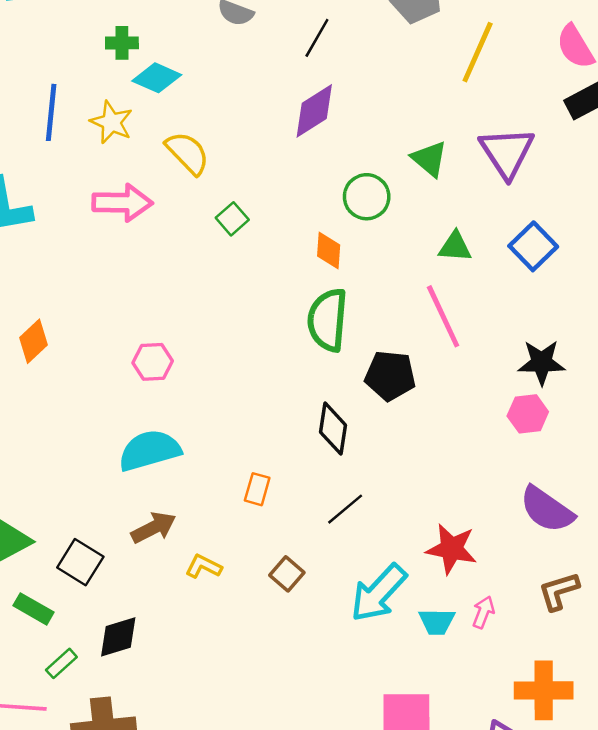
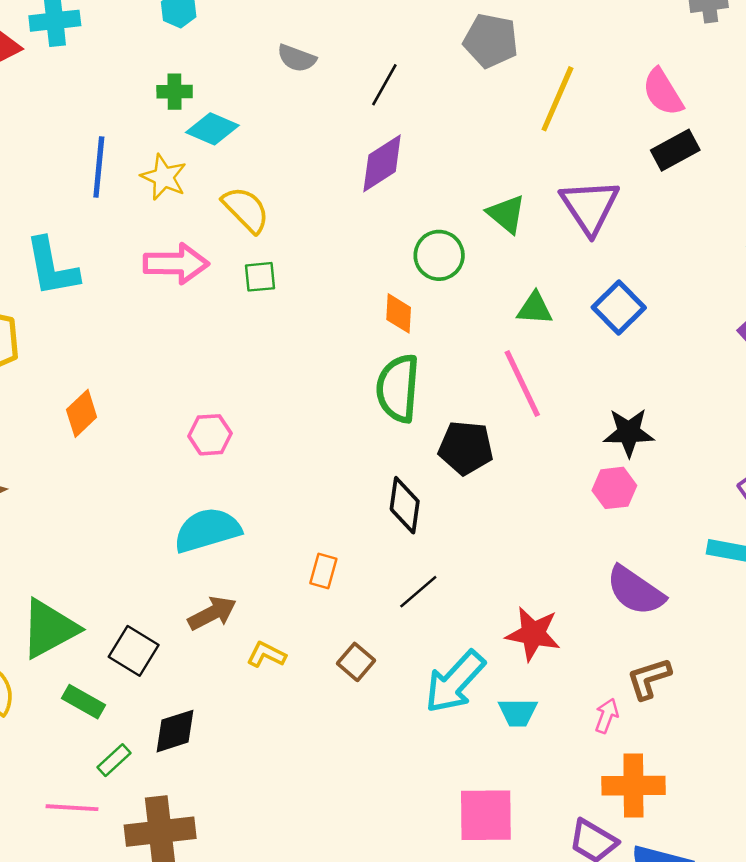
green square: (232, 219) -> (260, 277), moved, turned 36
pink arrow: (483, 612) -> (607, 716), moved

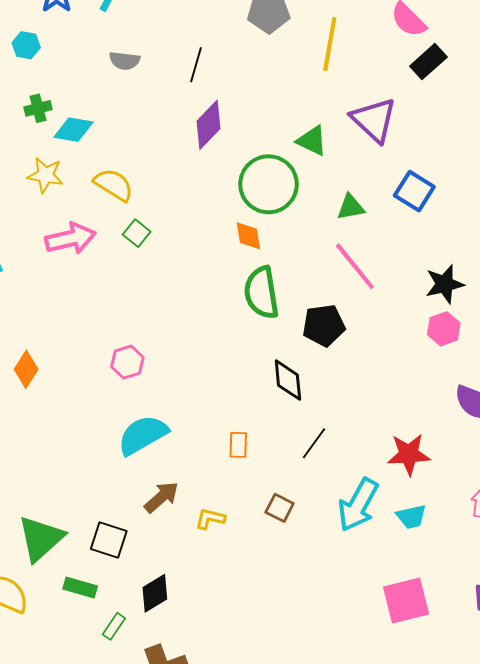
green circle: (439, 255) -> (268, 184), size x1.5
green square: (260, 277) -> (137, 233), turned -32

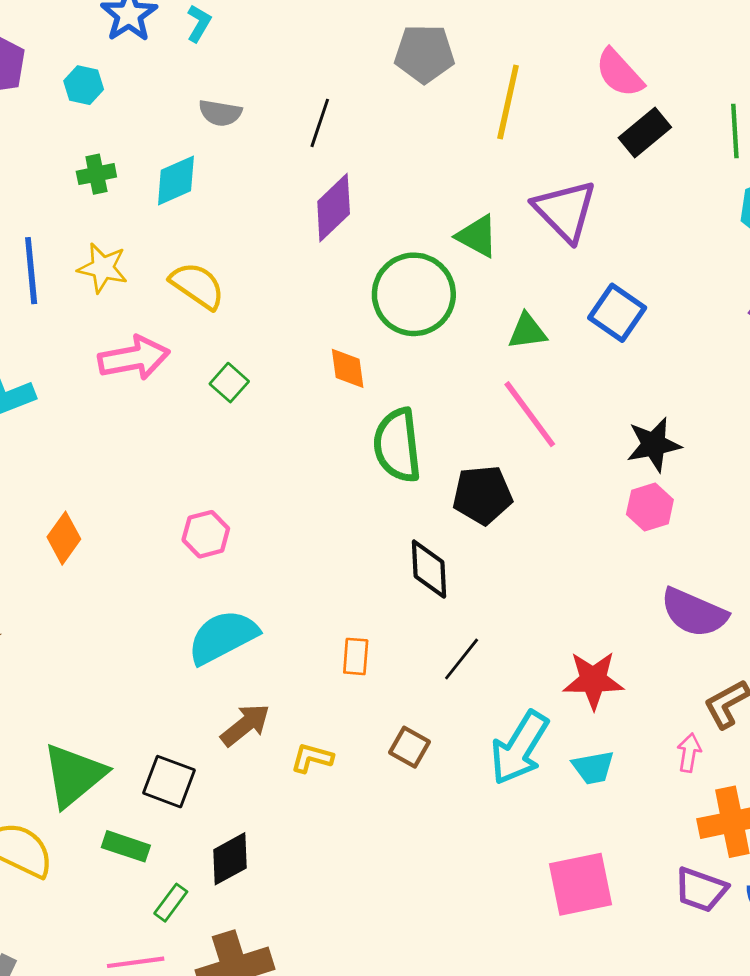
cyan diamond: (73, 130) -> (176, 181), moved, turned -36
green square: (137, 233) -> (229, 383), moved
orange diamond: (248, 236) -> (348, 368), moved

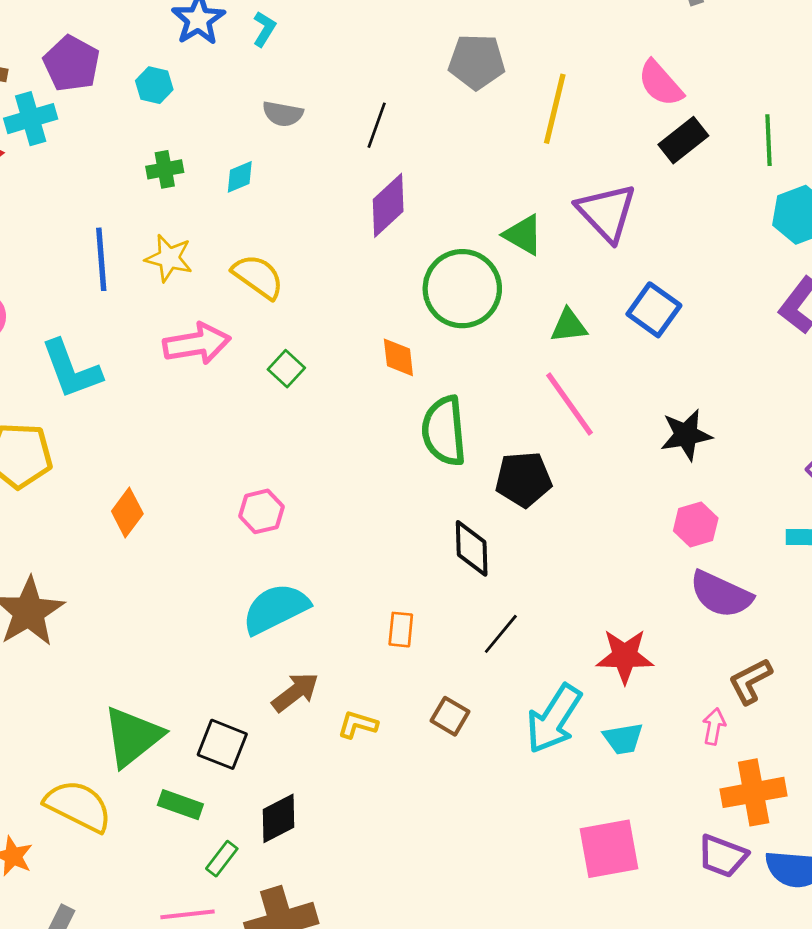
cyan diamond: (176, 181) -> (240, 177), size x0.7
pink hexagon: (650, 507) -> (696, 525), moved

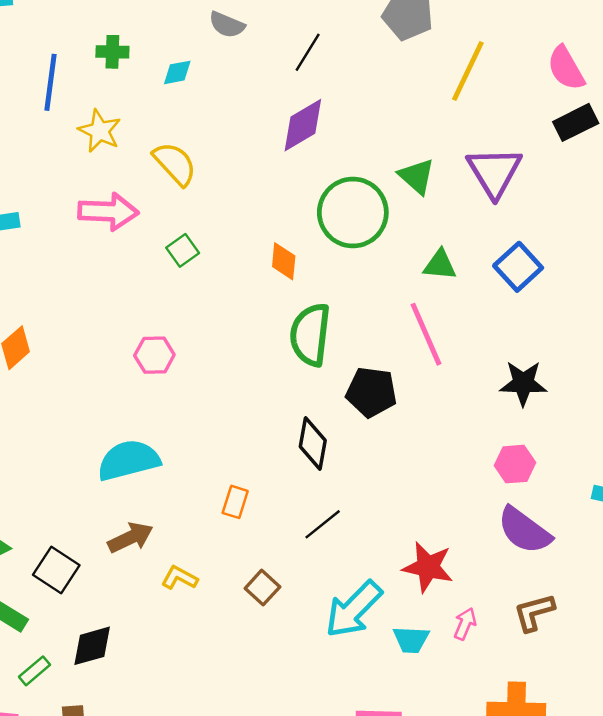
blue line: (101, 259) -> (51, 82), moved
pink hexagon: (261, 511) -> (154, 355), moved
pink arrow: (714, 726) -> (465, 624), moved

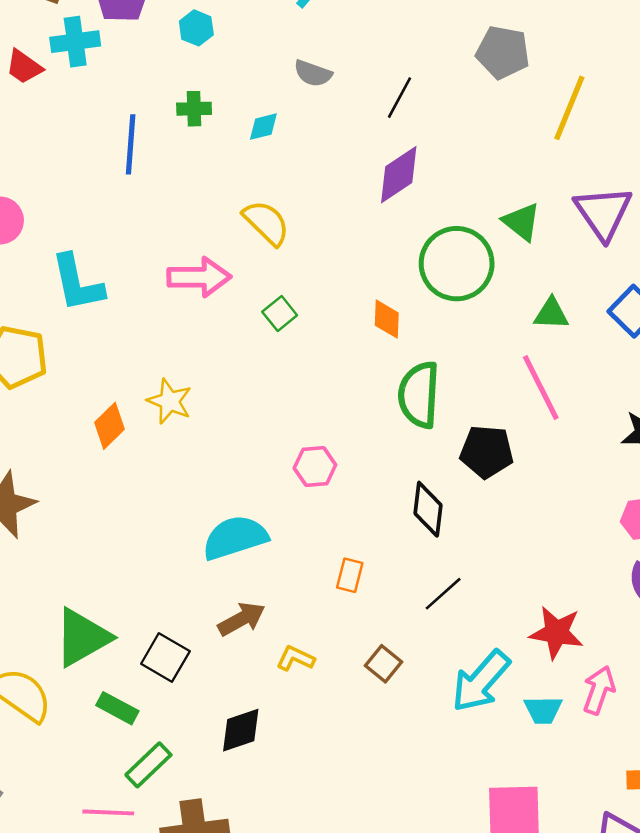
yellow star: (100, 131) -> (169, 401), moved
pink hexagon: (154, 355) -> (315, 467), moved
pink arrow: (465, 624) -> (599, 690), size x1.4
black diamond: (92, 646) -> (241, 730), moved
green rectangle: (35, 671) -> (148, 765), size x1.4

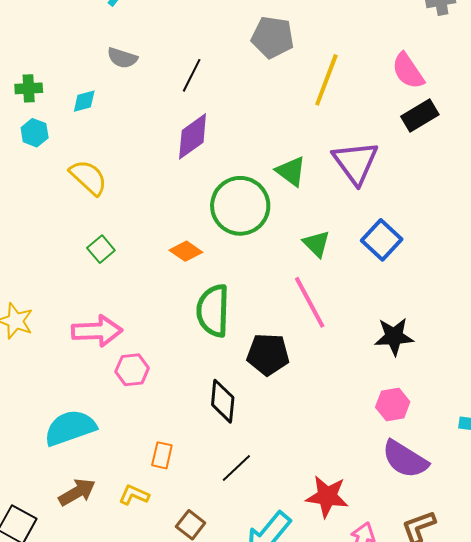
cyan hexagon: (196, 28) -> (35, 133), moved
pink arrow: (199, 277) -> (97, 331), moved
green triangle: (551, 314) -> (316, 244), turned 44
orange diamond: (387, 319) -> (186, 251), turned -56
yellow L-shape: (295, 658) -> (134, 495), moved

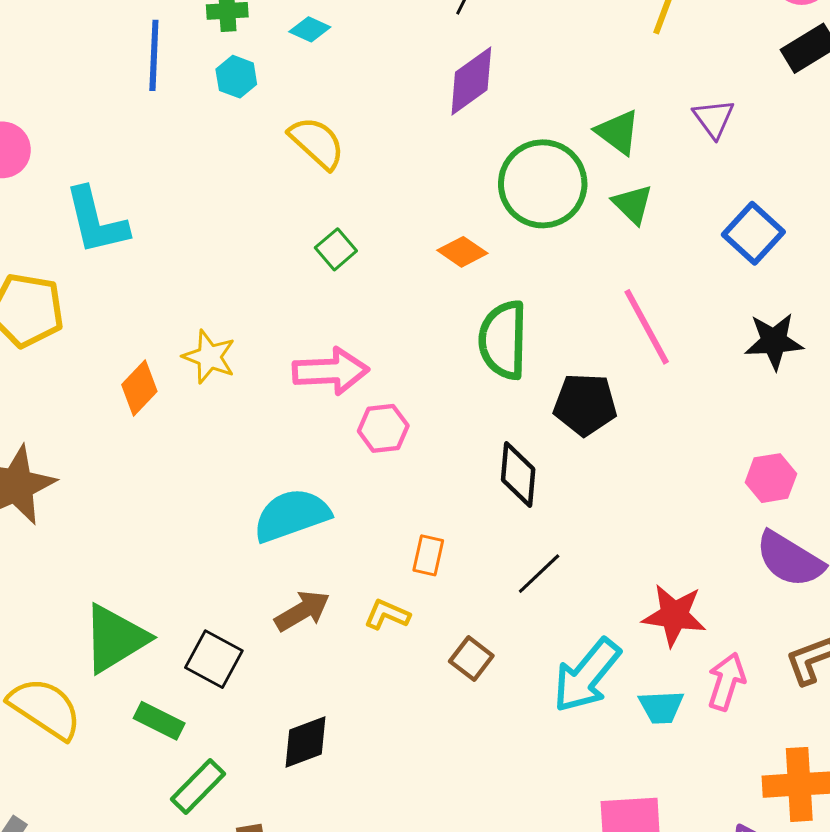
cyan diamond: (84, 101) -> (310, 29), turned 40
purple triangle: (355, 162) -> (714, 118), size x0.6
green triangle: (316, 244) -> (633, 204), moved
black star: (394, 337) -> (774, 341), moved

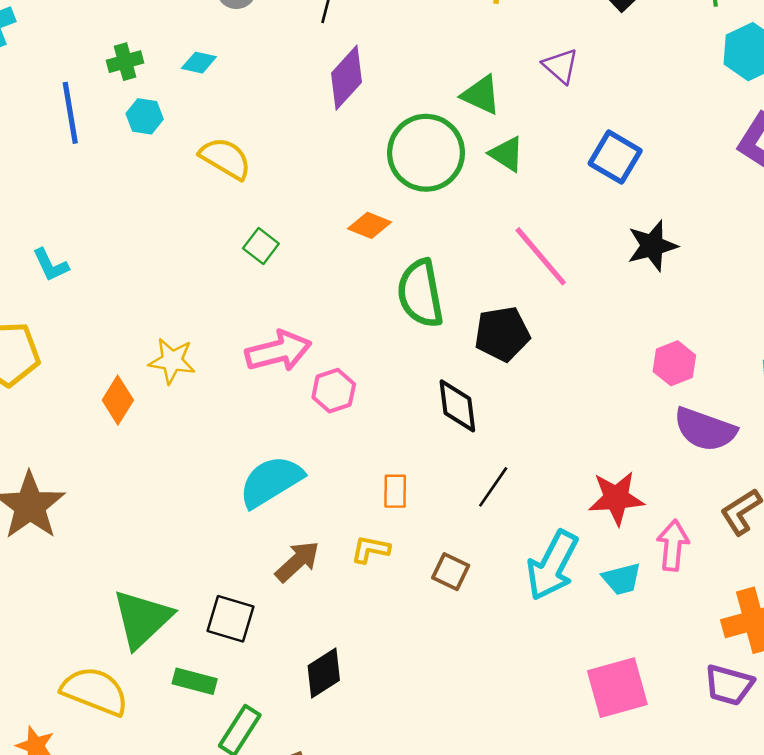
cyan L-shape: (96, 221) -> (51, 265), size x0.6

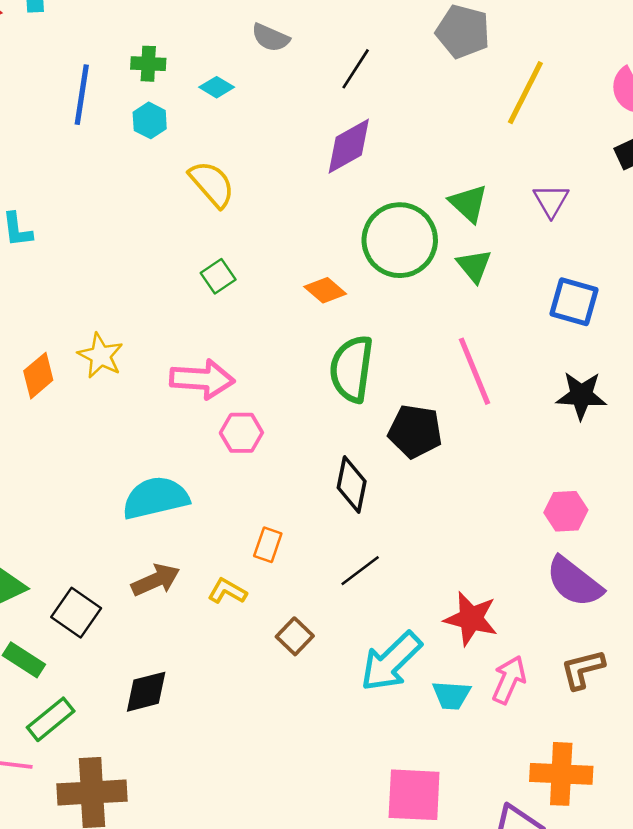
blue square: (615, 157) -> (574, 302), turned -33

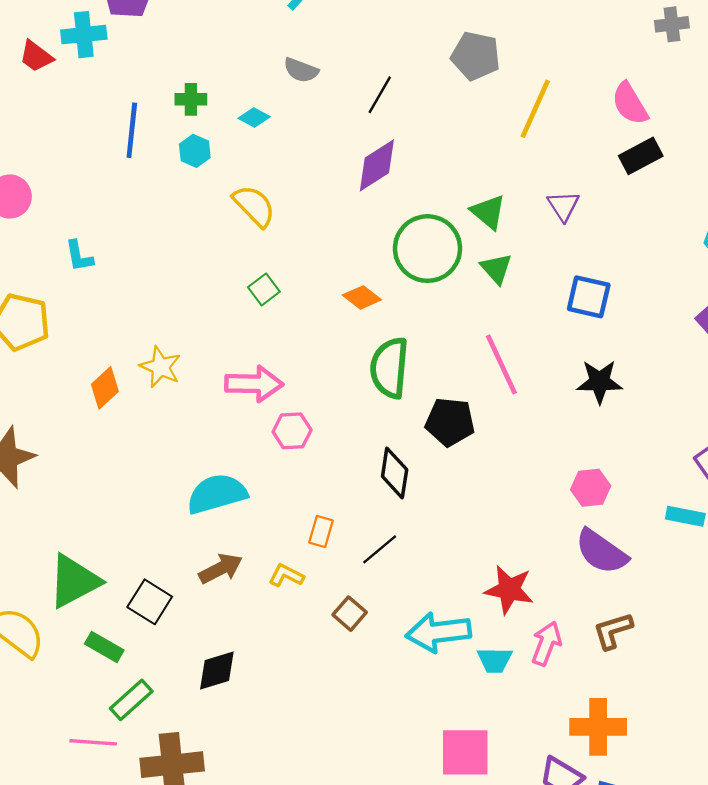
black line: (360, 571) -> (380, 549), moved
cyan arrow: (391, 661) -> (438, 632), turned 40

